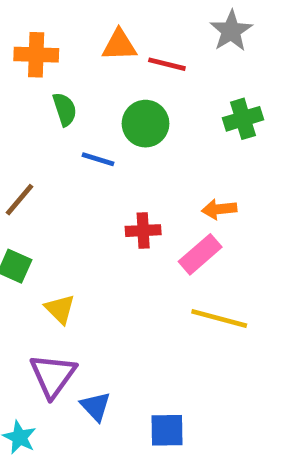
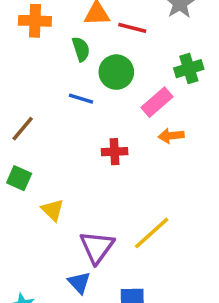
green semicircle: (65, 109) -> (81, 49), moved
pink rectangle: (200, 254) -> (157, 102), moved
yellow line: (219, 318) -> (152, 233), moved, turned -57
purple triangle: (53, 376) -> (97, 247), moved

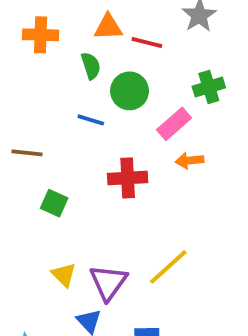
brown line: (23, 129) -> (27, 153), turned 56
red cross: (115, 152) -> (128, 178), size x1.4
green square: (19, 178) -> (54, 203), moved
yellow triangle: (53, 210) -> (64, 275), moved

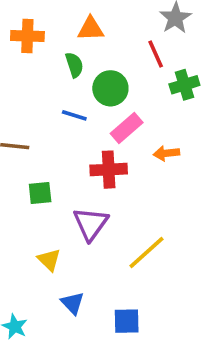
red line: (147, 43) -> (156, 54), moved, turned 52
pink rectangle: (174, 124) -> (127, 128), moved
green square: (54, 203) -> (40, 193), turned -30
purple triangle: (108, 282) -> (91, 224), moved

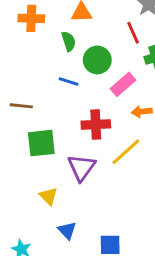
pink rectangle: (127, 128) -> (123, 84), moved
green square: (40, 193) -> (41, 143), size x1.5
yellow line: (147, 253) -> (126, 152), moved

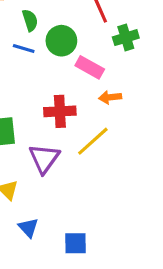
blue line: (69, 81) -> (24, 49), moved
pink rectangle: (123, 84) -> (90, 67), turned 70

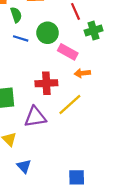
green semicircle: (30, 20) -> (16, 15), moved
purple triangle: (44, 158) -> (35, 117), turned 45
blue square: (76, 243) -> (77, 177), moved

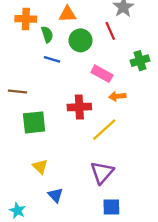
green cross: (94, 31) -> (140, 61), moved
green circle: (48, 33) -> (80, 40), moved
purple triangle: (35, 117) -> (102, 172), moved, turned -40

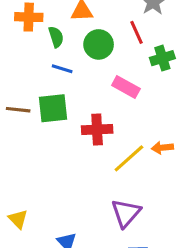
green cross: (140, 61) -> (162, 58), moved
orange arrow: (117, 96) -> (162, 148), moved
green square: (34, 122) -> (53, 108), moved
yellow triangle: (40, 167) -> (18, 219), moved

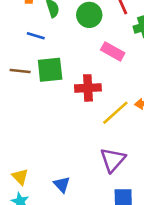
blue line: (62, 69) -> (36, 36), moved
yellow triangle: (18, 219) -> (20, 177), moved

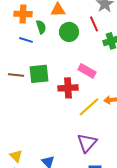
blue line: (36, 36) -> (26, 40), moved
pink rectangle: (113, 51) -> (87, 71), moved

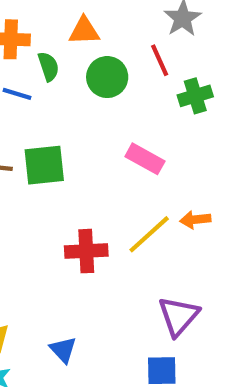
red cross: (68, 88) -> (86, 251), moved
purple triangle: (87, 143) -> (178, 316), moved

